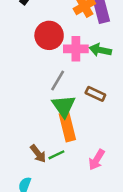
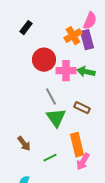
gray line: (58, 80) -> (51, 97), turned -60
orange rectangle: (67, 127) -> (77, 145), moved
brown arrow: (38, 154) -> (24, 144), moved

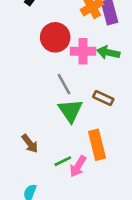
pink arrow: (83, 162) -> (78, 166), moved

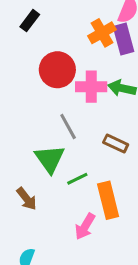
green triangle: (70, 111) -> (50, 159), moved
green line: (63, 161) -> (77, 179), moved

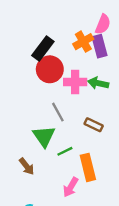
black rectangle: (30, 21) -> (43, 49), moved, size x1.5

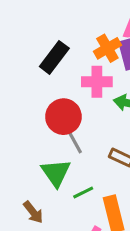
red circle: (50, 69) -> (63, 117), moved
pink cross: (75, 82) -> (97, 82), moved

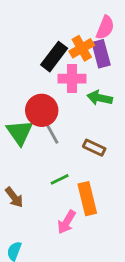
black rectangle: (54, 57) -> (54, 57), moved
green triangle: (56, 173) -> (20, 132), moved

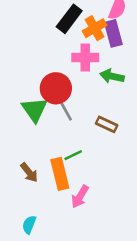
black rectangle: (54, 57) -> (69, 19), moved
orange rectangle: (87, 199) -> (60, 174), moved

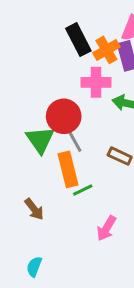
black rectangle: (69, 19) -> (78, 40), turned -64
orange rectangle: (60, 174) -> (68, 169), moved
pink arrow: (80, 197) -> (106, 228), moved

